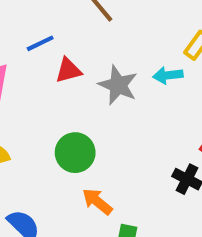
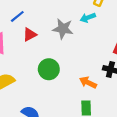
red triangle: (68, 70) -> (30, 34), moved
orange arrow: (97, 202) -> (88, 82), moved

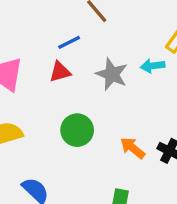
blue line: (17, 16) -> (69, 42), moved
orange arrow: (88, 82) -> (133, 148), moved

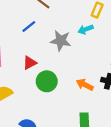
red triangle: (60, 72) -> (30, 63), moved

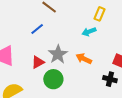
gray star: (61, 41) -> (58, 54), moved, turned 30
orange arrow: (85, 85) -> (84, 59), moved

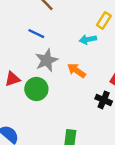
blue line: (37, 29) -> (36, 34), moved, turned 56
red triangle: (38, 62) -> (13, 79), moved

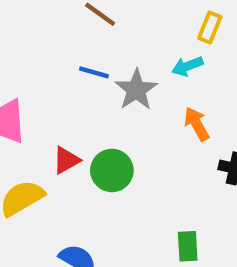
gray star: (47, 60) -> (136, 90), moved
orange arrow: (76, 71) -> (197, 124), moved, turned 36

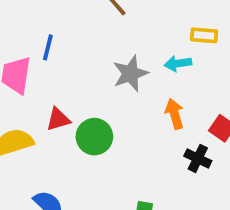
yellow rectangle: (210, 27) -> (204, 35), turned 60
blue line: (94, 72) -> (48, 47), moved, turned 75

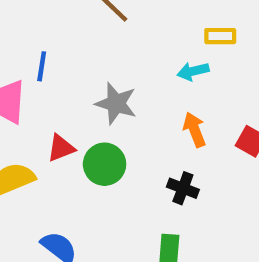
gray star: (130, 73) -> (116, 103), moved, turned -30
black cross: (198, 158) -> (183, 188), moved

